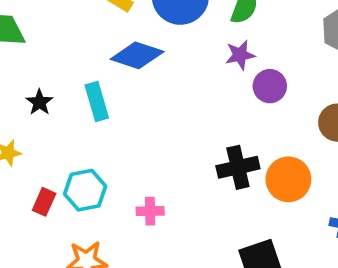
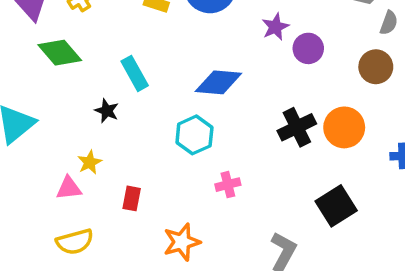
blue diamond: (137, 55) -> (218, 82), moved
cyan rectangle: (97, 101) -> (135, 73), moved
cyan hexagon: (85, 190) -> (194, 135), moved

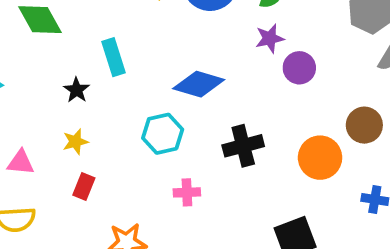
brown circle: (376, 67) -> (364, 125), moved
black cross: (297, 127) -> (243, 146), moved
yellow star: (90, 162) -> (75, 142), moved

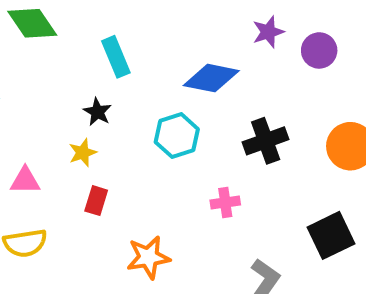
purple star: (270, 38) -> (268, 32), moved
black star: (77, 90) -> (97, 112), moved
pink cross: (187, 192) -> (225, 203), moved

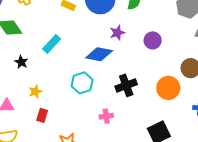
purple star: (268, 32) -> (117, 33), moved
cyan rectangle: (116, 57) -> (52, 44), turned 66
black star: (97, 112) -> (21, 62), moved

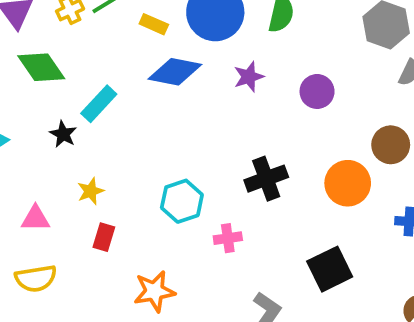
cyan rectangle: (52, 44) -> (99, 104), moved
blue diamond: (99, 54) -> (175, 72), moved
cyan hexagon: (82, 83) -> (182, 201), moved

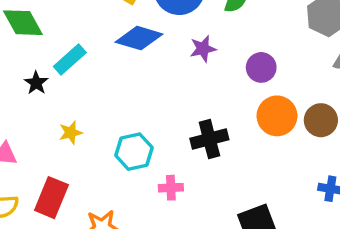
orange circle: (348, 183) -> (277, 116), moved
yellow star: (91, 191) -> (71, 132), moved
red rectangle: (104, 237) -> (51, 198), moved, size x1.6

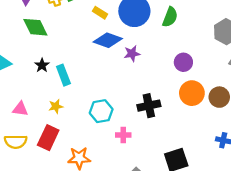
purple star: (203, 49) -> (132, 54), moved
cyan rectangle: (70, 59) -> (63, 75), moved, turned -72
yellow star: (71, 132) -> (56, 106), moved

